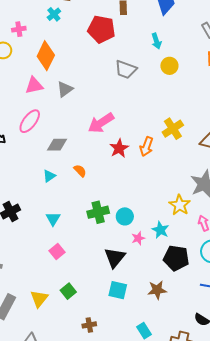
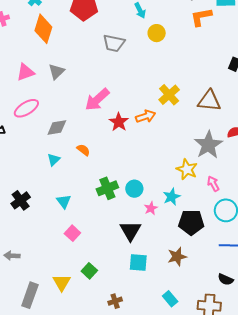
orange diamond: (46, 56) -> (43, 29), moved
pink ellipse: (30, 121) -> (26, 108), turned 30
orange arrow: (146, 147) -> (146, 116), turned -120
cyan star: (160, 230) -> (172, 197), turned 30

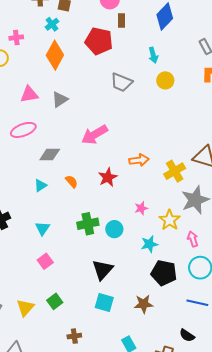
yellow cross: (169, 95) -> (175, 171), moved
red star: (119, 122) -> (108, 177), moved
pink star: (151, 208) -> (141, 208), moved

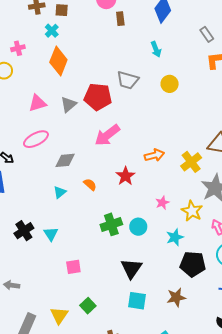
red pentagon: (99, 41) -> (98, 97), moved
yellow circle: (165, 80) -> (170, 84), moved
cyan triangle: (42, 228) -> (51, 234), moved
pink square: (45, 261) -> (73, 267), turned 35

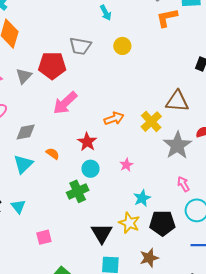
cyan triangle: (60, 192) -> (23, 164), size x1.5
yellow star: (192, 211) -> (129, 223), moved
cyan circle: (138, 227) -> (90, 169), moved

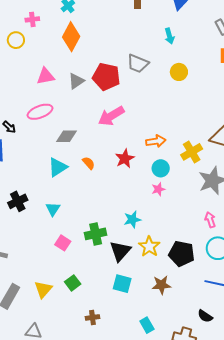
cyan circle: (90, 169) -> (161, 168), moved
green cross: (78, 191) -> (96, 234), moved
cyan star: (142, 198) -> (132, 220), moved
cyan triangle: (18, 206) -> (53, 209), moved
pink square: (44, 237) -> (63, 243), turned 35

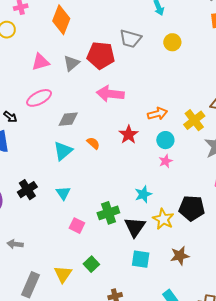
pink arrow: (111, 116) -> (110, 94), turned 44
black pentagon: (182, 254) -> (192, 208), moved

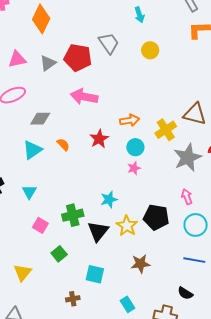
gray trapezoid: (130, 39) -> (109, 43), turned -145
cyan square: (141, 259) -> (95, 274), moved
green square: (91, 264) -> (59, 254), moved

